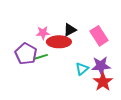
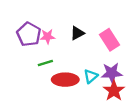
red ellipse: (59, 42) -> (65, 80), moved
purple pentagon: (26, 54) -> (29, 34), moved

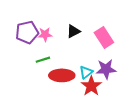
purple pentagon: (29, 34) -> (27, 32), turned 30
red star: (114, 91) -> (91, 86), moved

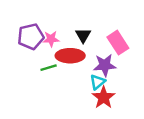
black triangle: (73, 31) -> (83, 35), turned -32
purple star: (106, 69) -> (105, 65), moved
red ellipse: (62, 75) -> (70, 56), moved

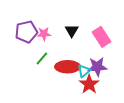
red ellipse: (70, 56) -> (68, 67), moved
purple star: (105, 65) -> (97, 67), moved
green line: (49, 68) -> (42, 58), turned -32

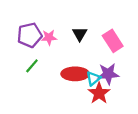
green line: (42, 58) -> (32, 66), moved

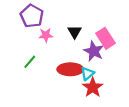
purple pentagon: (30, 35) -> (32, 16), moved, turned -30
purple star: (108, 74) -> (94, 51), moved, turned 30

